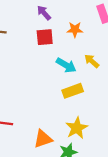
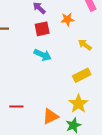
cyan arrow: (66, 65) -> (43, 55), moved
yellow rectangle: (73, 91) -> (82, 75), moved

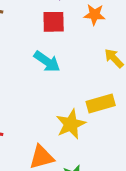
yellow star: (78, 104) -> (71, 124), moved

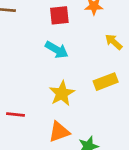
yellow star: (71, 124) -> (62, 93), moved

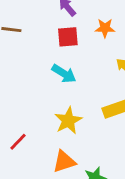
red line: (16, 115) -> (18, 142), turned -54

